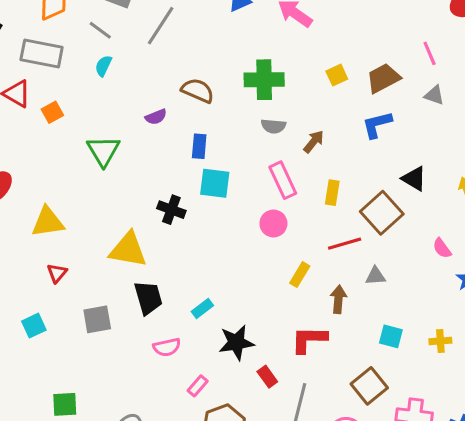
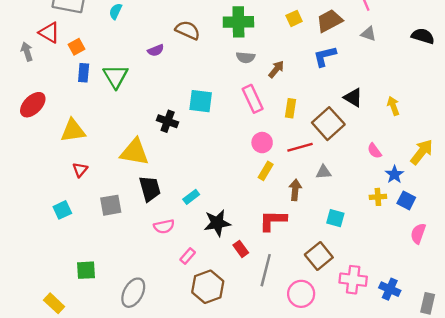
blue rectangle: (199, 146) -> (84, 73), moved
pink circle: (273, 224) -> (262, 143), moved
yellow cross: (440, 341) -> (378, 197), moved

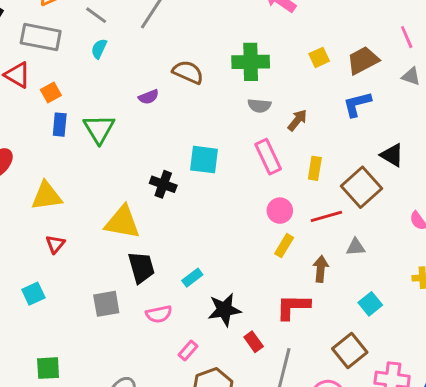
gray square: (111, 205) -> (106, 304), moved
cyan square: (335, 218) -> (370, 304), turned 36
green square: (86, 270) -> (48, 368), moved

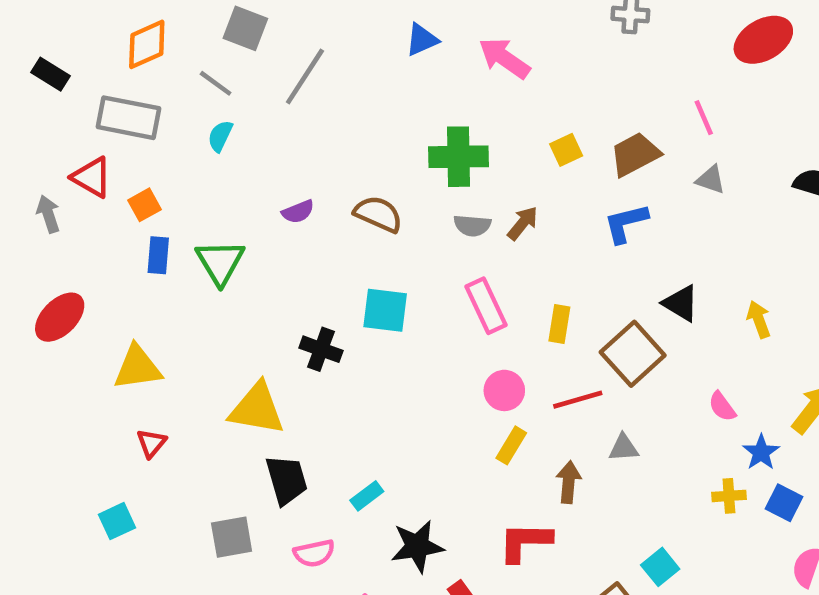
brown semicircle: (188, 72) -> (378, 214), moved
brown arrow: (297, 120) -> (523, 223), moved
cyan square: (370, 304) -> (660, 567), moved

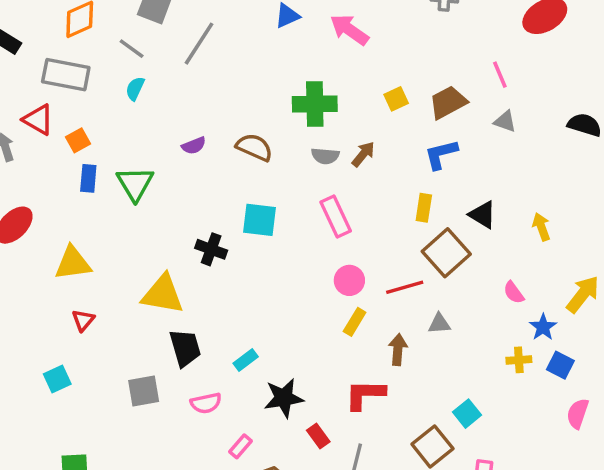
yellow rectangle: (559, 324) -> (424, 208), moved

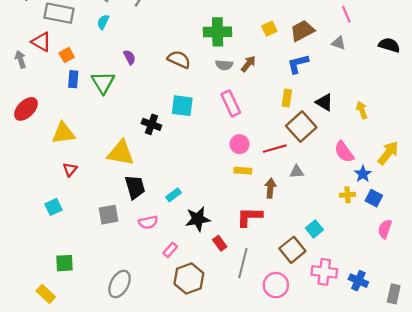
pink line: (500, 75) -> (346, 14), moved
purple semicircle: (194, 146) -> (129, 57), moved, turned -96
pink semicircle: (514, 293) -> (344, 152), size x1.5
yellow rectangle: (355, 322) -> (243, 171), turned 63

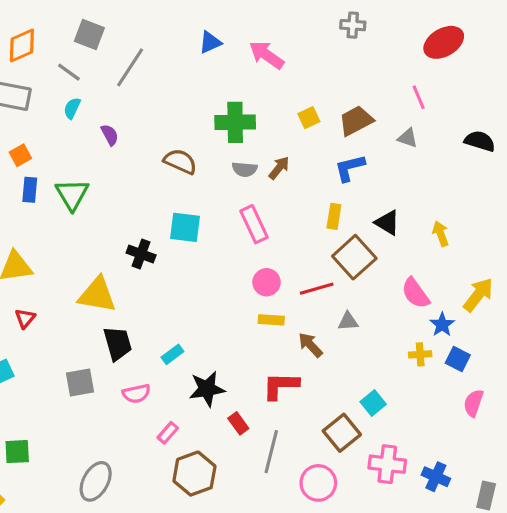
purple semicircle: (129, 57) -> (110, 135), moved
brown arrow: (270, 188) -> (310, 345), turned -48

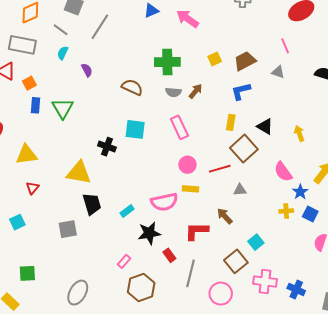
brown arrow: (310, 345) -> (225, 216), moved
pink semicircle: (136, 394) -> (164, 202), moved, size x1.5

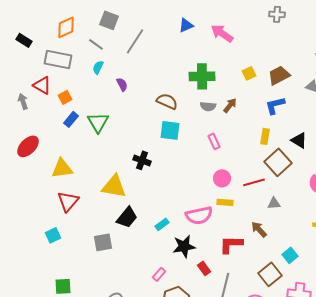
blue rectangle: (35, 105) -> (71, 119), turned 35
pink rectangle: (179, 127) -> (214, 141), size x0.7
cyan square: (135, 129) -> (170, 130), moved
red triangle: (32, 188) -> (68, 201), size x1.6
black trapezoid: (92, 204) -> (127, 217), turned 55

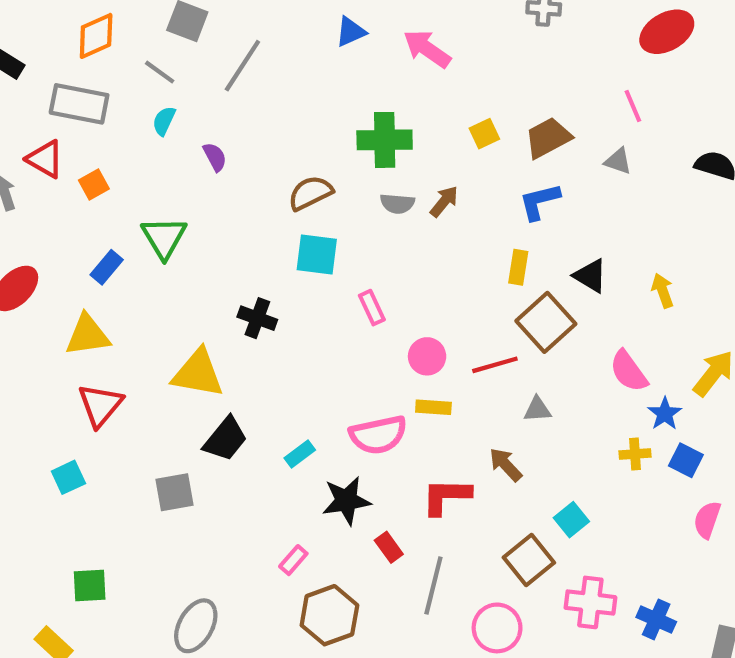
brown semicircle: (167, 101) -> (310, 193), turned -50
blue rectangle: (71, 119) -> (107, 267), moved
pink rectangle: (214, 141) -> (372, 308), moved

